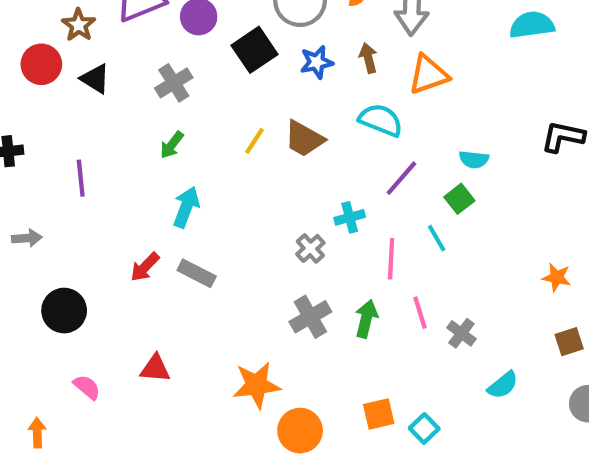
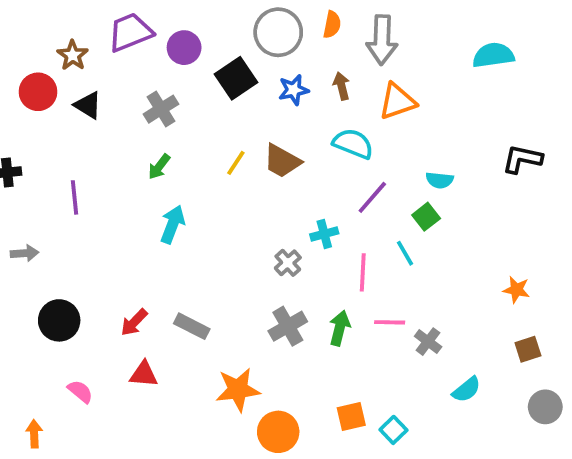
red arrow: (145, 267) -> (134, 322), moved
gray rectangle: (197, 273) -> (192, 326), moved
pink line: (420, 313) -> (390, 322), turned -72

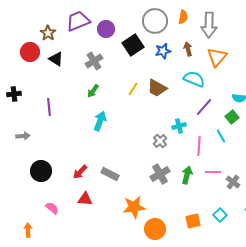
orange triangle: (397, 101) -> (217, 57), turned -30
cyan square: (393, 430) -> (220, 215), moved

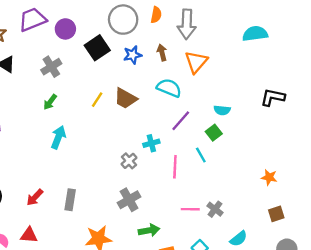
pink line: (213, 172) -> (190, 209), moved
gray rectangle: (110, 174) -> (70, 200), turned 72
green arrow: (187, 175) -> (149, 230), moved, turned 66
red triangle: (85, 199) -> (29, 235), moved

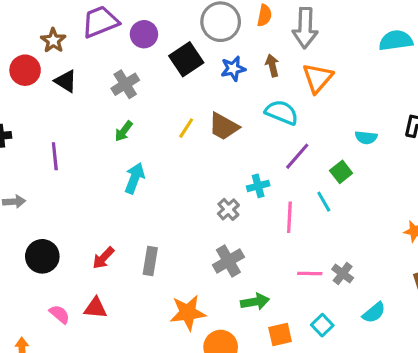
cyan semicircle: (222, 110) -> (366, 137), moved

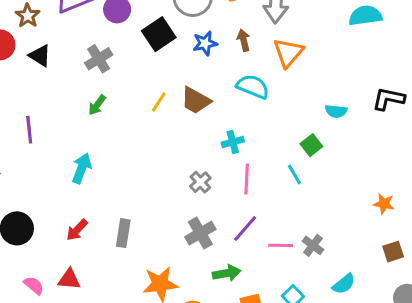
purple line: (297, 156) -> (245, 228), moved
cyan arrow: (135, 178) -> (82, 168), moved
cyan cross: (258, 186) -> (233, 142), moved
pink line: (289, 217) -> (247, 179), moved

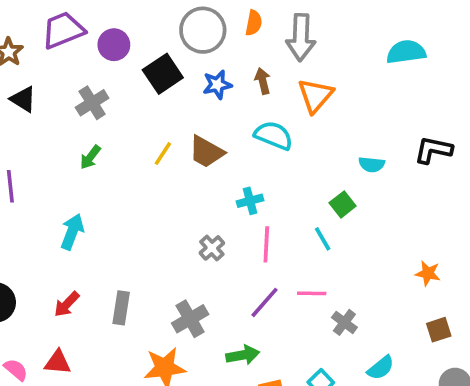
gray cross: (200, 233) -> (190, 319), moved
pink line: (281, 245) -> (312, 293), moved

